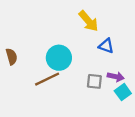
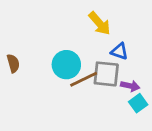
brown line: (47, 79) -> (84, 79), moved
gray square: (94, 81) -> (106, 74), moved, size x1.5

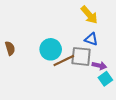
yellow arrow: (100, 23) -> (89, 15), moved

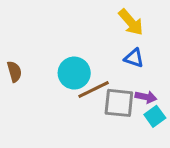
gray square: (81, 56) -> (119, 103), moved

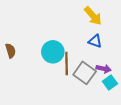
brown line: (94, 89) -> (67, 63), turned -65
gray square: (119, 103) -> (85, 73), turned 30

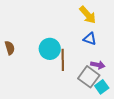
gray square: (85, 73) -> (89, 77), moved
cyan square: (110, 82) -> (102, 87), moved

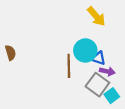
blue triangle: (90, 39) -> (99, 58), moved
cyan circle: (50, 49) -> (85, 50), moved

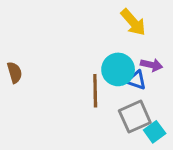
purple arrow: (107, 71) -> (151, 65), moved
gray square: (97, 85) -> (135, 117), turned 30

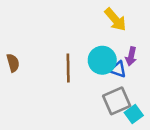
purple arrow: (151, 65) -> (131, 56), turned 90
brown line: (95, 91) -> (68, 68), moved

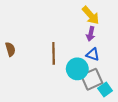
purple arrow: (131, 56) -> (91, 34), moved
cyan circle: (102, 60) -> (77, 69), moved

